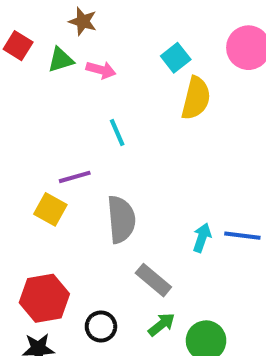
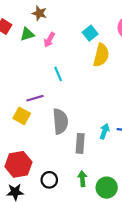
pink arrow: (101, 70) -> (49, 40), turned 104
gray rectangle: (153, 280) -> (80, 143), moved, turned 54
green arrow: (162, 324) -> (82, 179), turned -56

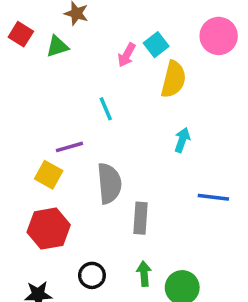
pink arrow: (49, 40) -> (127, 55), moved
cyan arrow: (104, 131) -> (182, 140), moved
red hexagon: (18, 164) -> (49, 229), moved

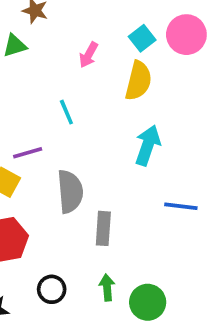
cyan square: (156, 45) -> (142, 38), moved
cyan arrow: (182, 140) -> (148, 145), size x1.5

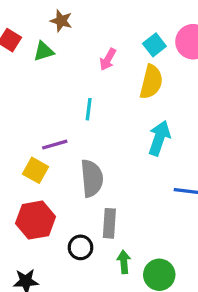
cyan line: (66, 112) -> (89, 109), turned 30
gray rectangle: (103, 228) -> (109, 223), moved
black circle: (52, 289) -> (80, 247), moved

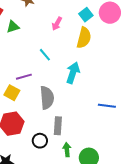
green triangle: (44, 51) -> (13, 27), moved
cyan line: (89, 109) -> (45, 55), turned -48
cyan arrow: (159, 138) -> (73, 73), moved

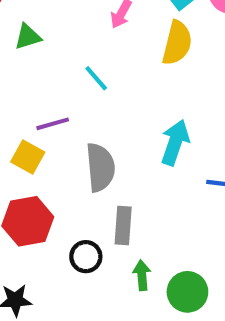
green triangle: (13, 27) -> (28, 37), moved
cyan arrow: (73, 73) -> (175, 142), moved

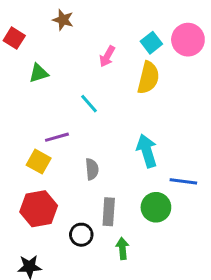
cyan arrow: (175, 142) -> (147, 151), turned -36
gray semicircle: (100, 167) -> (92, 169), size x0.6
green circle: (187, 292) -> (156, 207), moved

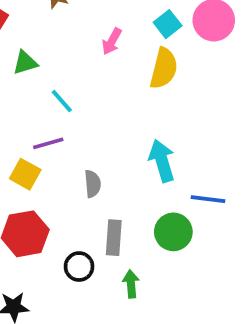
cyan line: (89, 104) -> (62, 101), moved

